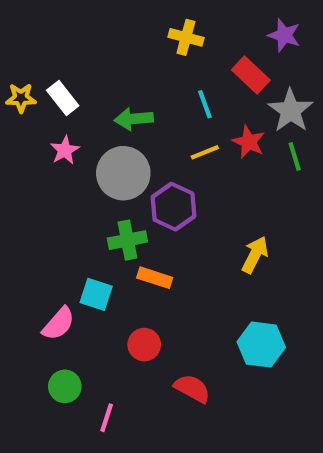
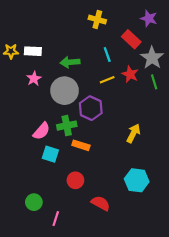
white rectangle: (63, 98) -> (33, 51), turned -49
pink semicircle: (59, 324) -> (42, 131), moved

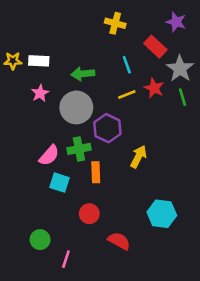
yellow arrow: (133, 133) -> (139, 157), moved
orange rectangle: (81, 145) -> (96, 172), turned 70

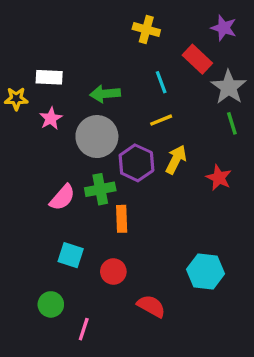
yellow star: (13, 61) -> (16, 99), moved
red star: (154, 88) -> (219, 178), moved
yellow arrow: (139, 157) -> (176, 160), moved
cyan square: (59, 183) -> (71, 255), moved

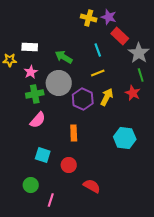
purple star: (224, 28) -> (109, 17), moved
green arrow: (105, 94) -> (64, 57), turned 36
red star: (219, 178) -> (133, 93), moved
green cross: (100, 189) -> (35, 94), moved
cyan hexagon: (206, 272) -> (125, 138), moved

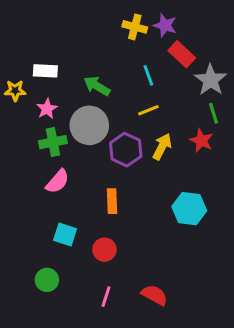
red semicircle: (92, 186) -> (154, 295), moved
pink line: (51, 200) -> (106, 297), moved

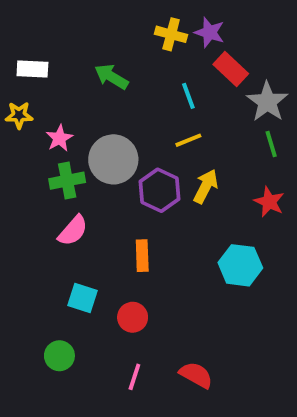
white rectangle: (45, 71) -> (32, 69), moved
green arrow: (97, 86) -> (111, 77), moved
red star: (201, 141) -> (269, 202), moved

